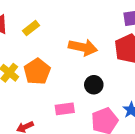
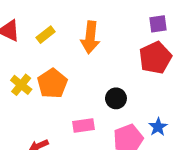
orange arrow: (83, 47) -> (90, 37), moved, turned 84

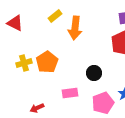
yellow rectangle: (46, 35) -> (55, 16), moved
yellow cross: (21, 85) -> (24, 63), turned 35

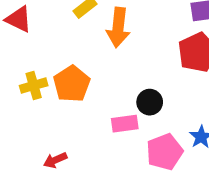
pink rectangle: (70, 93) -> (125, 124), moved

